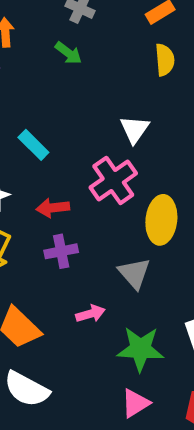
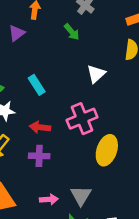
white triangle: (135, 129) -> (96, 74), moved
gray triangle: (134, 273) -> (81, 196), moved

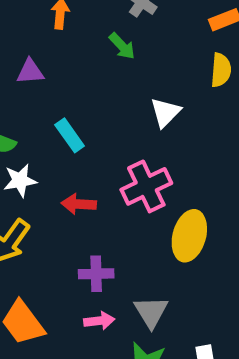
purple triangle: (17, 33) -> (30, 72), moved, turned 36
purple cross: (39, 156) -> (96, 274), moved

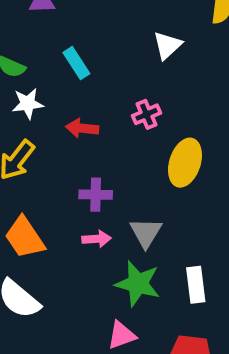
pink cross: (146, 186) -> (146, 114), size x0.6

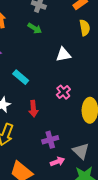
white triangle: (167, 45) -> (63, 55), turned 49
red arrow: (82, 128) -> (33, 109), turned -84

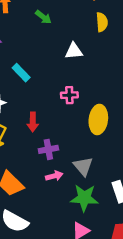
pink cross: (63, 92) -> (69, 95), turned 32
red arrow: (33, 109) -> (33, 122), moved

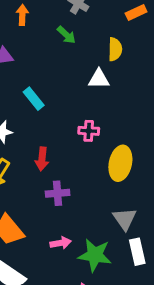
yellow semicircle: (102, 22) -> (115, 49), moved
gray triangle: (83, 166) -> (125, 219), moved
pink arrow: (54, 176) -> (61, 243), moved

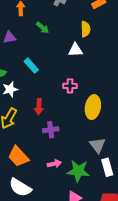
green arrow: (66, 35) -> (43, 28), moved

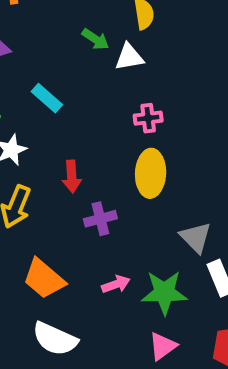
green arrow: (43, 28) -> (95, 39), moved
pink cross: (70, 86) -> (148, 118), moved
yellow ellipse: (93, 107) -> (151, 173), moved

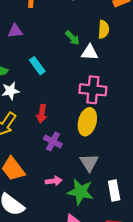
pink cross: (148, 118) -> (93, 90), size x1.6
purple cross: (100, 219) -> (53, 141), turned 30
gray triangle: (196, 237) -> (89, 162), moved

